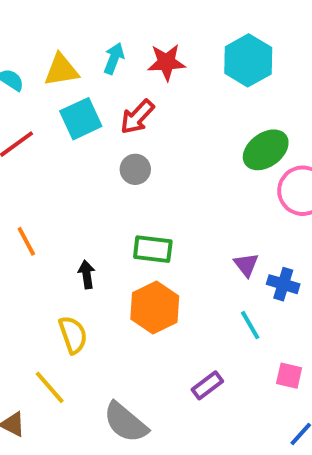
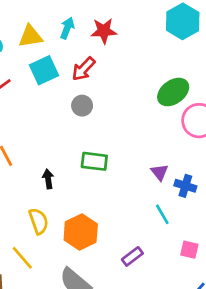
cyan hexagon: (248, 60) -> (183, 21), moved
orange hexagon: (155, 308) -> (81, 232), moved

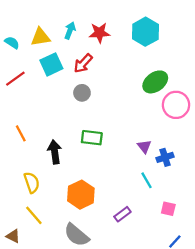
cyan hexagon: (183, 21) -> (145, 32), moved
black arrow: (48, 179) -> (55, 152), size x1.5
blue cross: (185, 186) -> (165, 157), turned -35
yellow semicircle: (39, 221) -> (32, 182), moved

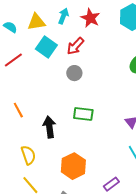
red star: (99, 33) -> (90, 18), turned 30
cyan square: (51, 64) -> (46, 47), turned -30

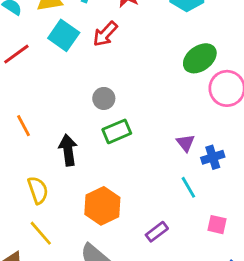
gray circle: (74, 73) -> (104, 98), moved
green rectangle: (83, 114) -> (117, 131), turned -30

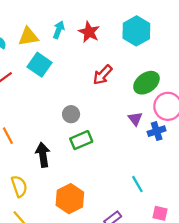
red arrow: (105, 34) -> (103, 75), moved
purple triangle: (185, 143) -> (135, 119), moved
blue cross: (213, 157) -> (157, 131), moved

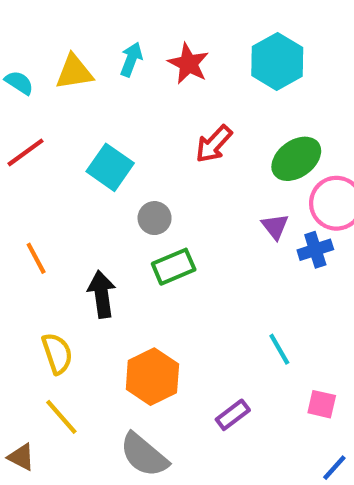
cyan square: (39, 65) -> (110, 167), moved

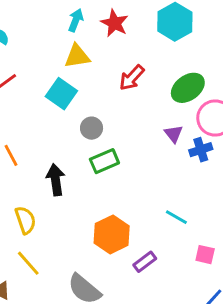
yellow triangle: (74, 72) -> (77, 56), moved
cyan line: (279, 349) -> (176, 217), turned -30
orange hexagon: (152, 377) -> (112, 234), moved

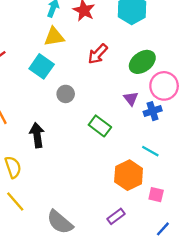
green rectangle: (104, 161) -> (100, 126), moved, turned 60
cyan line: (176, 217) -> (150, 151), moved
orange hexagon: (112, 234) -> (129, 175), moved
purple rectangle: (145, 262) -> (116, 216), moved

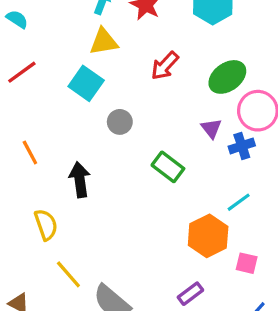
cyan line: (150, 151) -> (239, 202), turned -66
yellow line: (15, 201) -> (68, 274), moved

